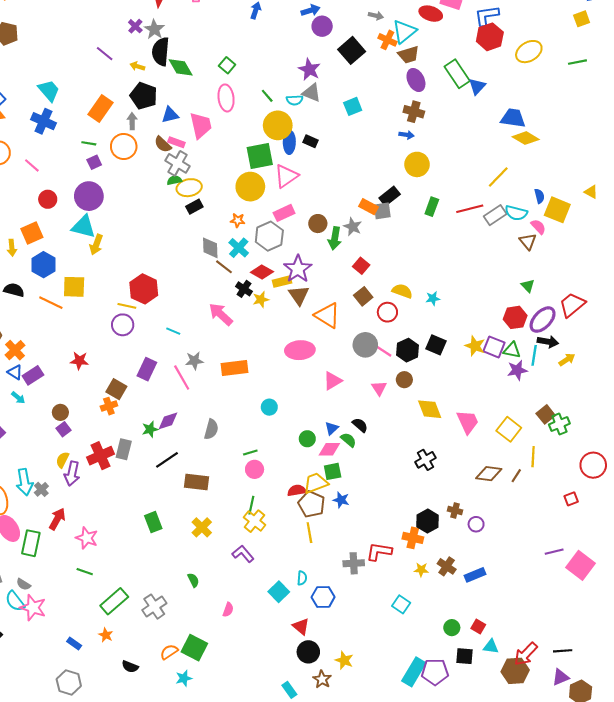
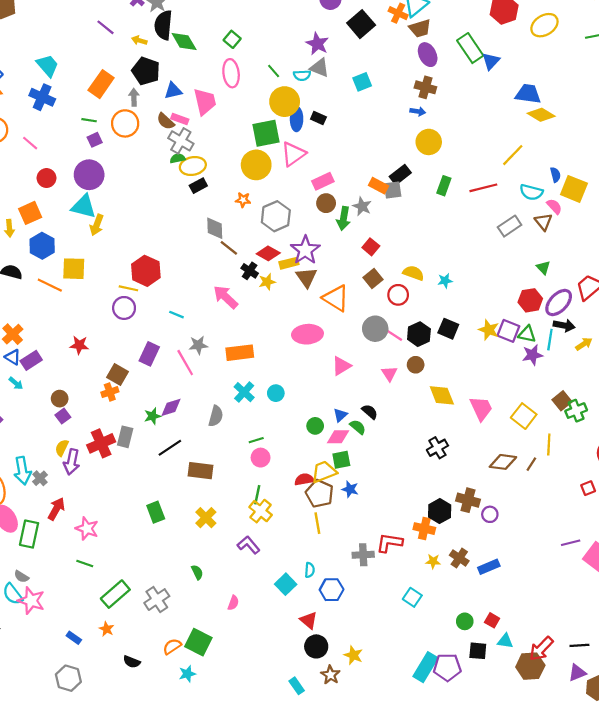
pink rectangle: (284, 213) -> (323, 181), moved
gray rectangle: (495, 215) -> (510, 226), moved
cyan cross: (239, 248) -> (244, 392), moved
brown cross: (455, 510) -> (468, 500), size x1.5

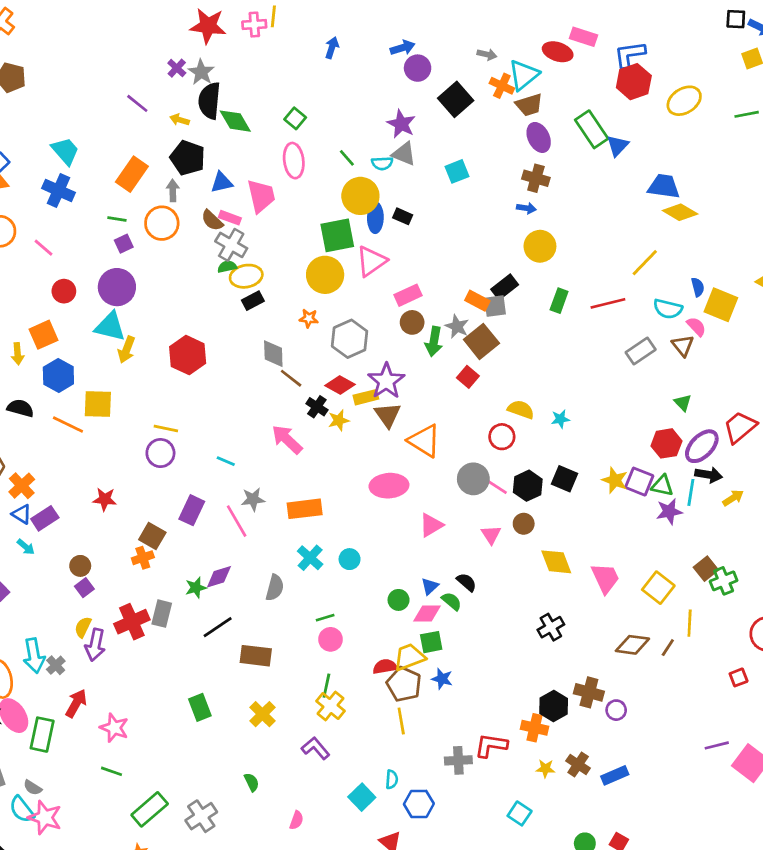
red hexagon: (146, 271) -> (188, 355), moved
brown square: (373, 278) -> (481, 341), moved, size x1.4

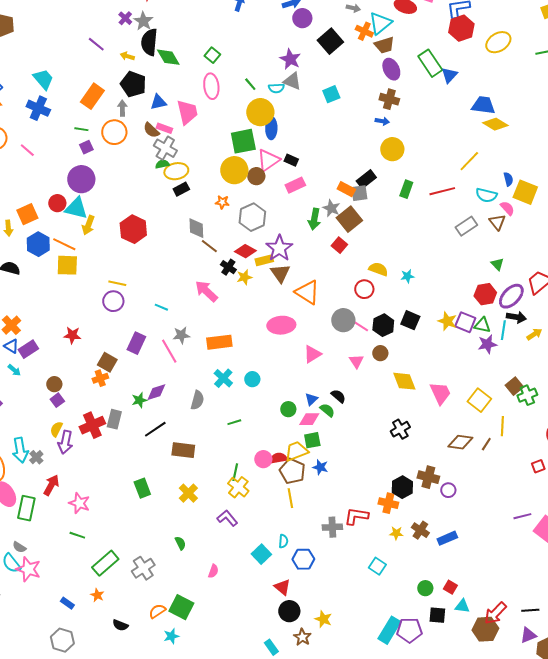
black rectangle: (403, 216) -> (291, 160), moved
red circle: (64, 291) -> (57, 203), moved
brown circle: (412, 322) -> (256, 176), moved
orange line: (68, 424) -> (64, 244), moved
pink circle: (330, 639) -> (263, 459), moved

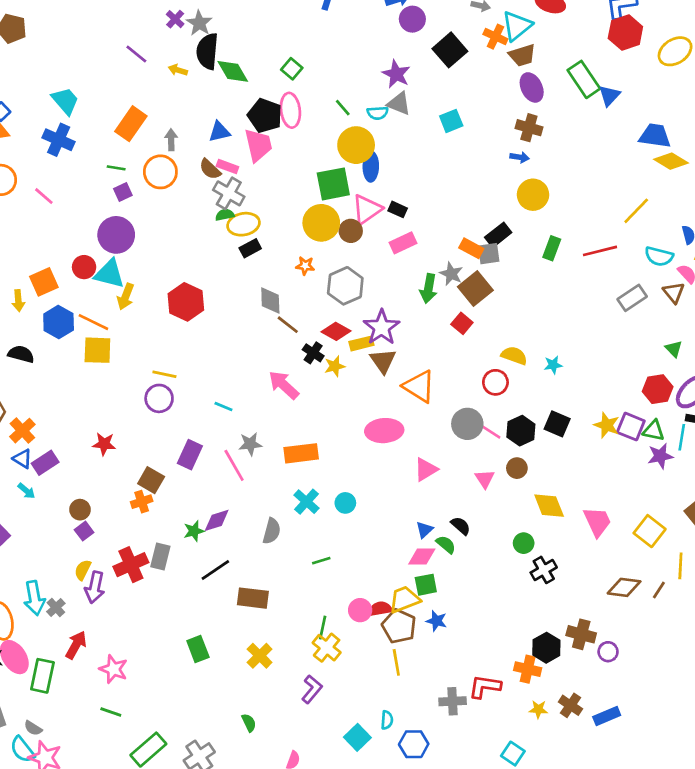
black pentagon: (133, 84) -> (265, 116), moved
green circle: (288, 409) -> (524, 543), moved
purple L-shape: (227, 518) -> (312, 689), turned 80

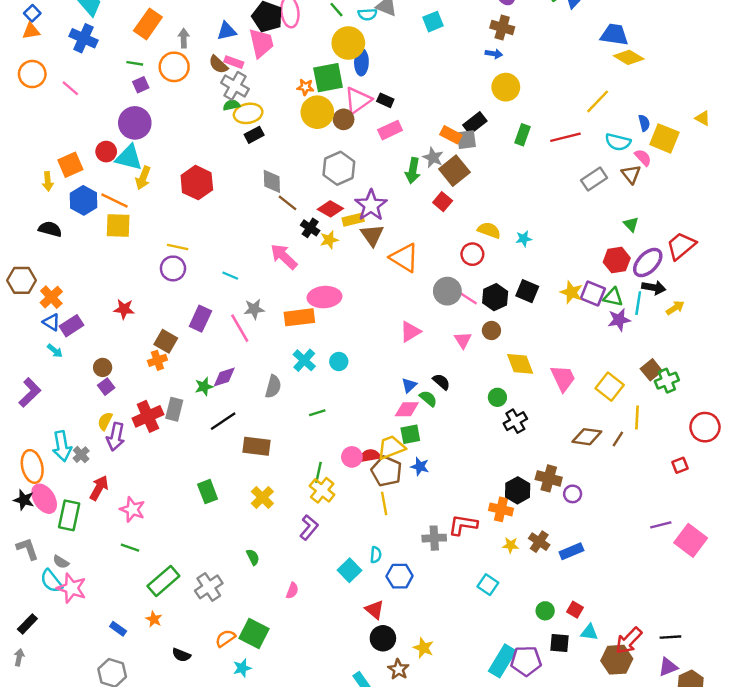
orange star: (305, 266) -> (305, 87), moved
pink ellipse: (384, 431) -> (324, 297), moved

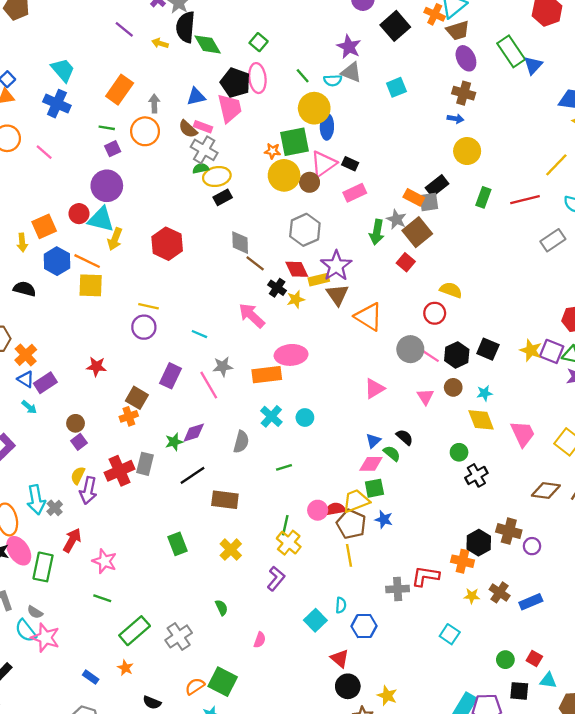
red diamond: (330, 209) -> (297, 269), turned 35
cyan star: (524, 239) -> (484, 393), moved

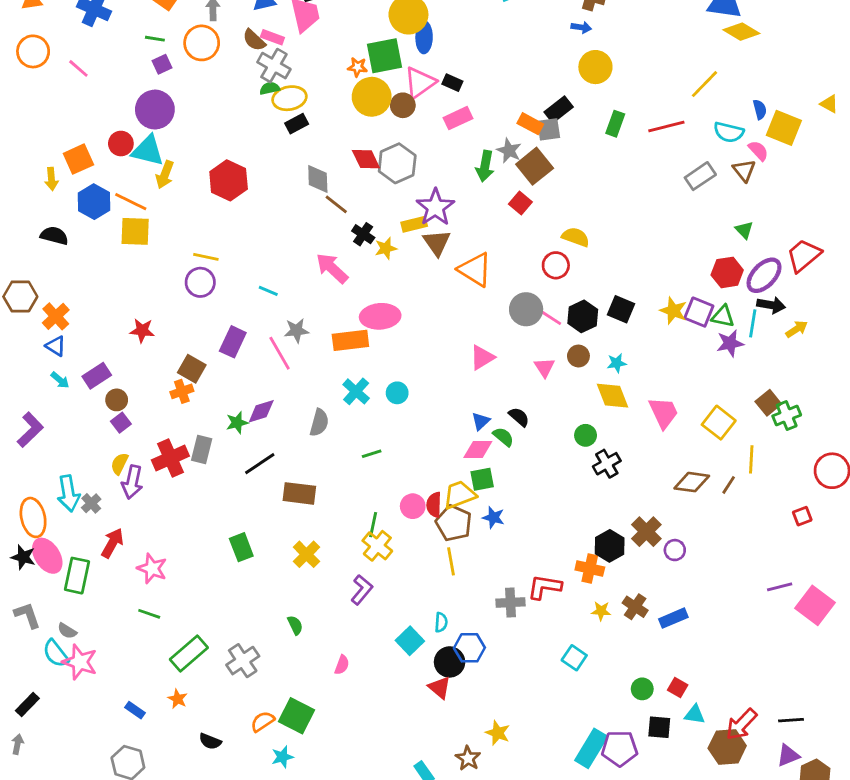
red diamond: (297, 269) -> (366, 159), moved
purple rectangle: (45, 383) -> (97, 376), moved
red semicircle: (335, 509) -> (434, 505), turned -78
brown cross: (509, 531) -> (646, 532), turned 30
black circle: (348, 686) -> (450, 662), moved

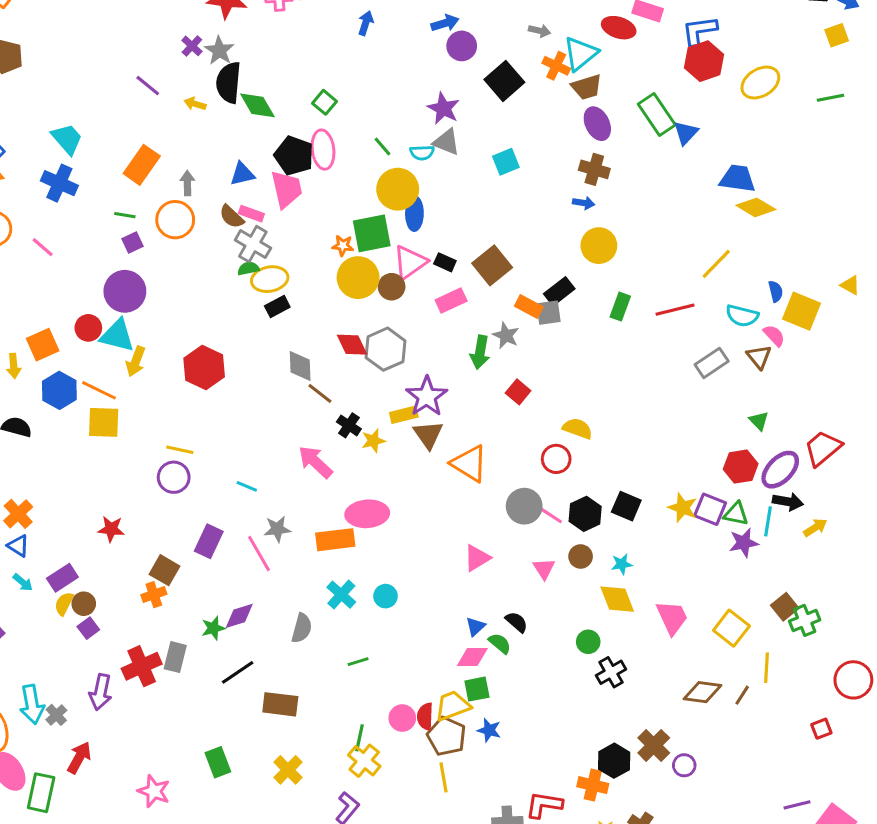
brown square: (535, 166) -> (492, 265), moved
yellow semicircle: (119, 464) -> (64, 604), moved
pink star: (152, 568) -> (154, 791), moved

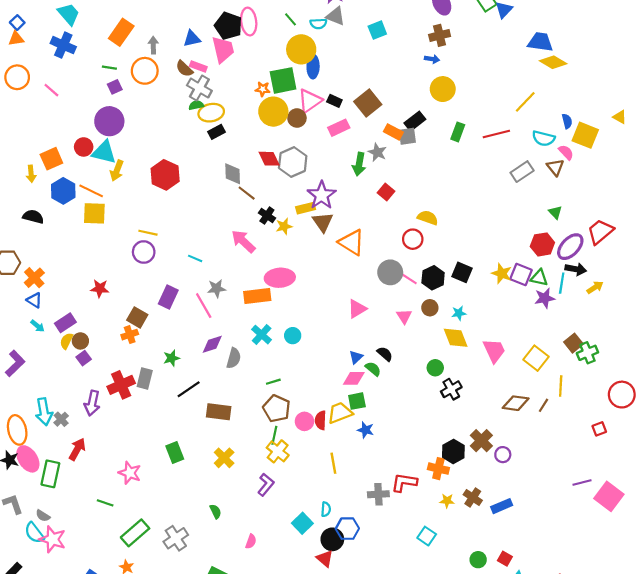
brown cross: (594, 169) -> (440, 35), turned -30
purple diamond: (239, 616) -> (212, 344), moved
brown pentagon: (446, 736) -> (277, 409), moved

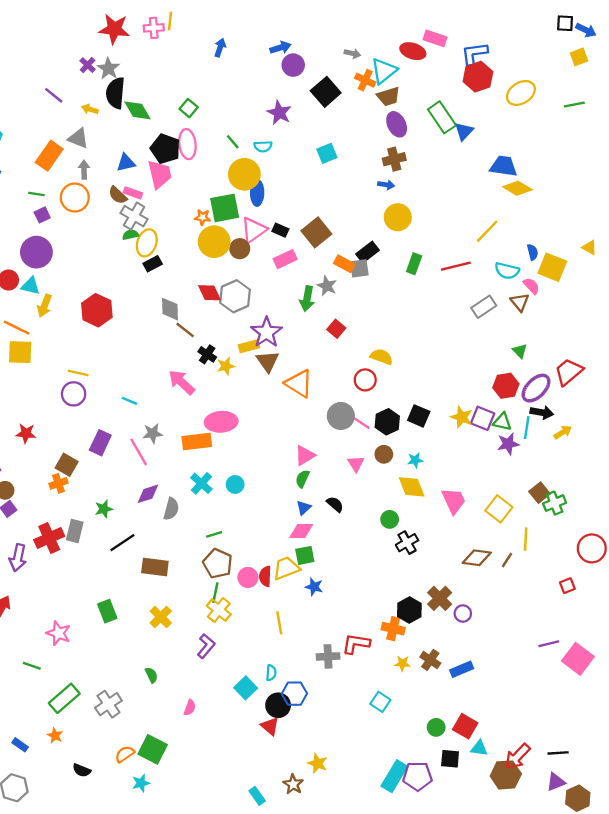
gray triangle: (336, 16) -> (78, 138), moved
yellow ellipse: (211, 113) -> (147, 243), turned -60
cyan triangle: (104, 152) -> (31, 286), size x0.7
green semicircle: (373, 369) -> (302, 479), moved, turned -105
red square: (505, 559) -> (465, 726), size x1.5

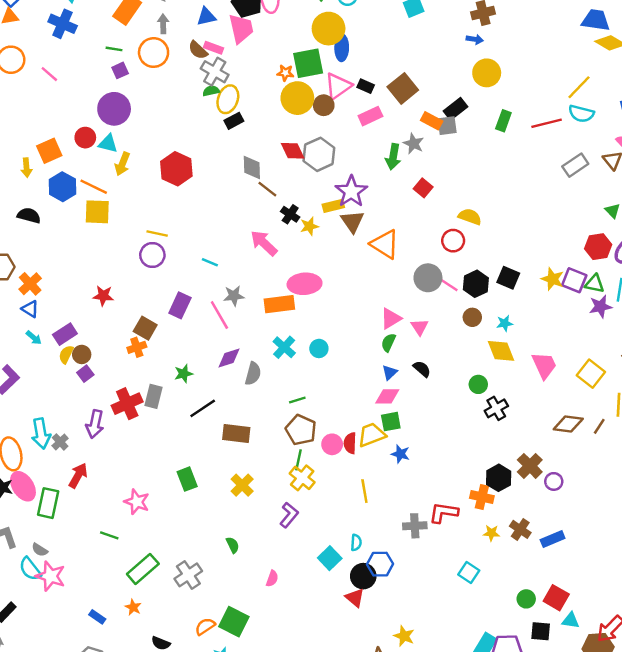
cyan semicircle: (507, 271) -> (581, 114), moved
pink triangle: (356, 464) -> (420, 327), moved

